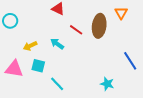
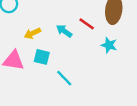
red line: (76, 30) -> (87, 24), moved
cyan star: (107, 84) -> (109, 45), moved

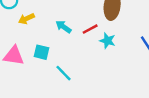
red line: (87, 24) -> (90, 29), moved, turned -63
yellow arrow: (32, 33) -> (26, 19), moved

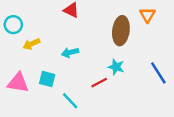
cyan arrow: (63, 27) -> (70, 52), turned -49
red line: (90, 29) -> (99, 83), moved

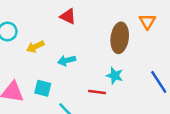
yellow arrow: (31, 44) -> (35, 47), moved
red line: (99, 83) -> (97, 92), turned 35

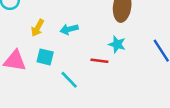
yellow arrow: (35, 47) -> (38, 28), moved, turned -36

